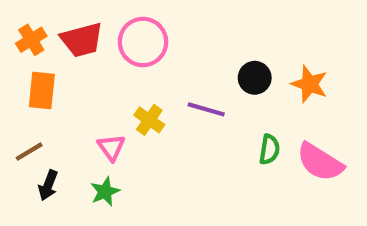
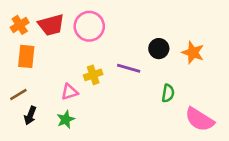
yellow cross: (149, 120) -> (93, 75), turned 36
pink triangle: (111, 147) -> (70, 92), turned 48
pink semicircle: (320, 162) -> (199, 119), moved

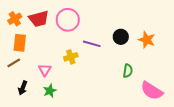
purple line: (129, 68) -> (92, 44), moved
pink triangle: (70, 92) -> (45, 70), moved, turned -40
brown line: (18, 95) -> (14, 63), moved

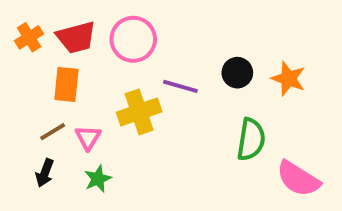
orange rectangle: (20, 43) -> (66, 84), moved
yellow cross: (71, 57) -> (139, 112), size x1.5
brown line: (14, 63) -> (53, 132), moved
green semicircle: (128, 71) -> (251, 139), size x1.5

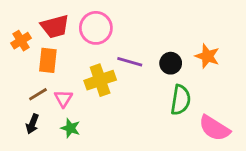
orange cross: (29, 37) -> (21, 41), moved
black circle: (237, 73) -> (171, 63), moved
green star: (98, 179) -> (70, 128), turned -30

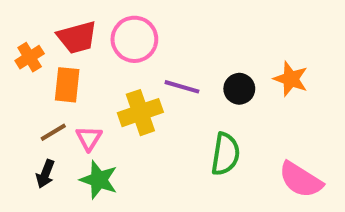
green semicircle: (181, 100) -> (225, 154), moved
green star: (70, 128) -> (99, 180), size x1.4

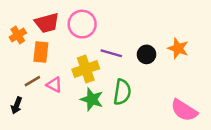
pink triangle: (89, 138) -> (54, 85), turned -35
green semicircle: (225, 154) -> (122, 92), moved
black arrow: (45, 174) -> (17, 105), moved
green star: (99, 180) -> (92, 99), moved

